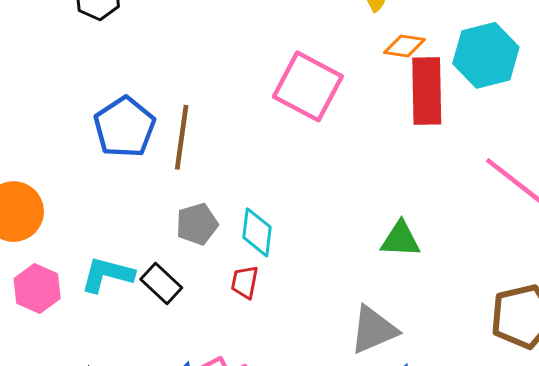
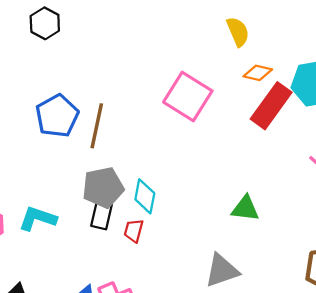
red rectangle: (427, 91) -> (271, 106), turned 33
gray pentagon: (197, 224) -> (103, 187), size x1.4
black rectangle: (161, 283) -> (101, 215), moved, turned 56

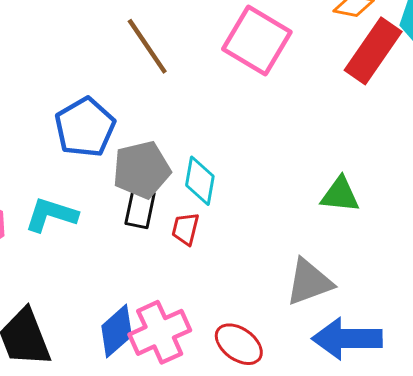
blue pentagon: (57, 116) -> (85, 127), moved
brown line: (97, 126) -> (147, 46), moved, turned -45

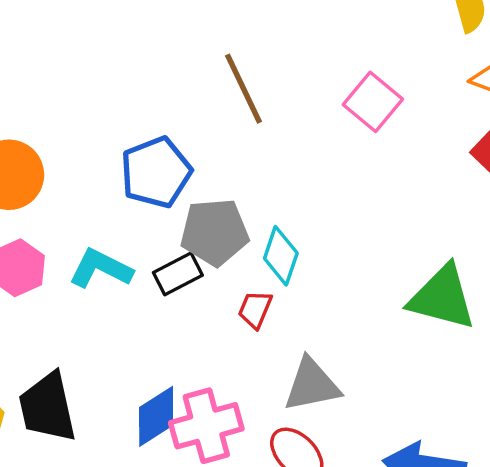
pink square: (257, 40) -> (373, 102), size x0.7
green triangle: (340, 195) -> (442, 297), size x1.5
black rectangle: (140, 208) -> (178, 274), moved, turned 42
gray triangle: (309, 282) -> (312, 385), moved

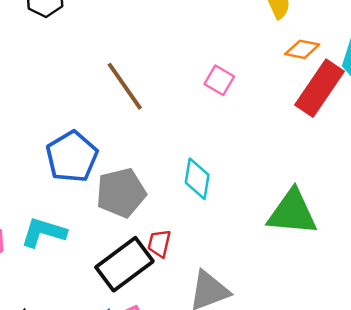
pink square: (373, 102) -> (219, 80), size x0.7
cyan diamond: (281, 256) -> (197, 179), moved
black rectangle: (178, 274) -> (124, 264), moved, size x1.6

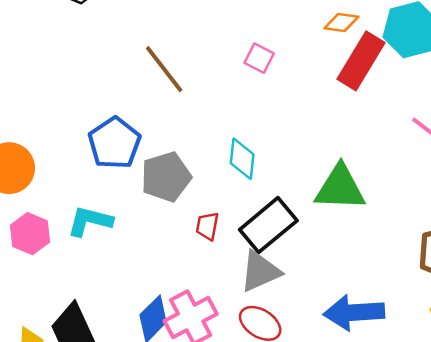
black rectangle: (124, 264) -> (268, 225), moved

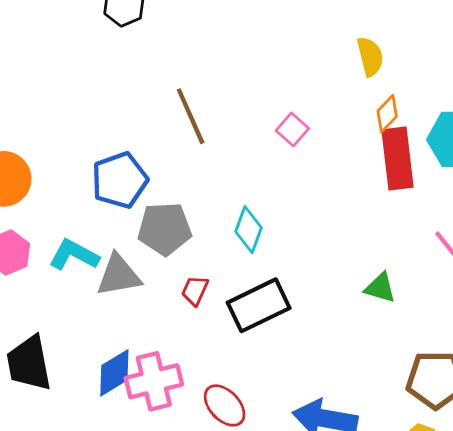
orange diamond: (341, 23) -> (387, 114), turned -68
red rectangle: (361, 61) -> (397, 159), turned -52
green triangle: (340, 188) -> (380, 288), moved, size x0.6
gray triangle: (260, 271) -> (119, 275), moved

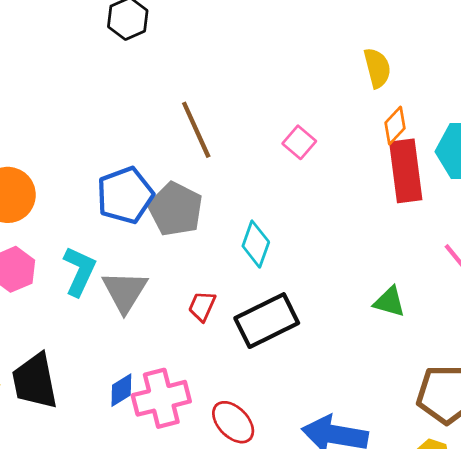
gray pentagon: (165, 229) -> (176, 209), moved, turned 30
cyan L-shape: (74, 255) -> (79, 271), turned 87
gray triangle: (119, 275) -> (125, 291), turned -48
blue diamond: (114, 373) -> (121, 390), size x0.7

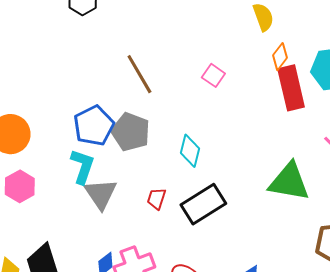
cyan L-shape: (79, 271) -> (82, 166), moved
green triangle: (390, 302) -> (289, 182), size x1.8

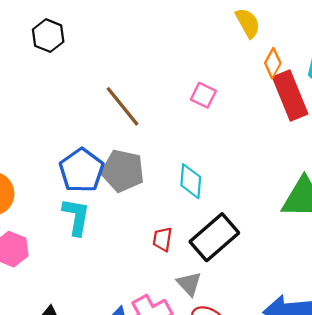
gray triangle: (101, 194) -> (189, 284), moved, size x0.7

